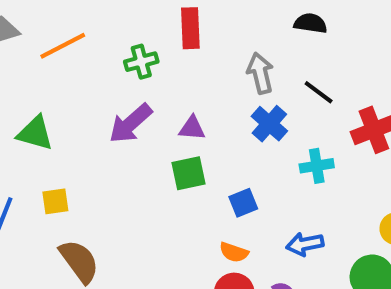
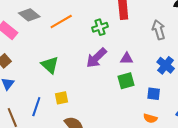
blue cross: (269, 124) -> (166, 65), moved
green triangle: (35, 133) -> (50, 65), turned 30
blue square: (243, 203) -> (154, 94), turned 32

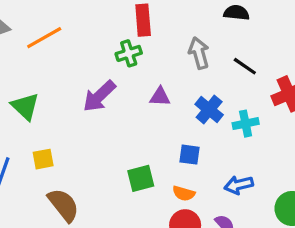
green cross: (100, 27) -> (129, 53), moved
purple triangle: (127, 59) -> (160, 97), moved
green square: (126, 81) -> (141, 178), moved

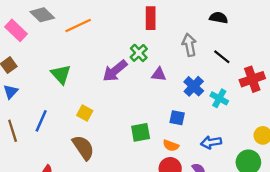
green cross: (129, 53) -> (139, 53), moved, turned -30
cyan cross: (246, 124) -> (219, 98), turned 36
yellow square: (43, 159) -> (85, 113), moved, turned 35

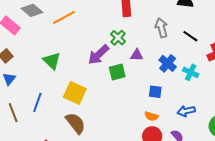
yellow square: (85, 113) -> (75, 93), size x1.6
green square: (141, 132) -> (117, 72), moved

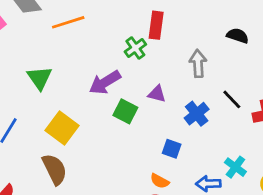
black line: (190, 36) -> (232, 99), moved
green cross: (118, 38) -> (135, 48), moved
green square: (117, 72) -> (125, 111), turned 30
cyan cross: (191, 72) -> (235, 167), moved

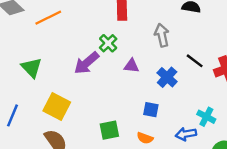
green cross: (135, 48) -> (108, 43), moved
green square: (125, 111) -> (109, 130), moved, turned -30

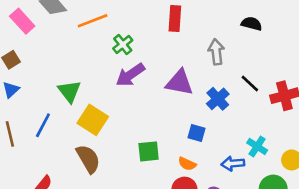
green cross: (108, 43) -> (123, 44), moved
purple triangle: (131, 66) -> (179, 83), size x1.6
green triangle: (32, 68) -> (69, 91), moved

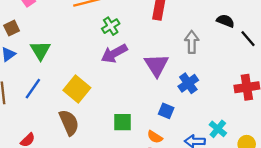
purple triangle: (179, 83) -> (156, 65), turned 40
black line: (250, 84) -> (248, 39), moved
green triangle: (69, 91) -> (40, 50), moved

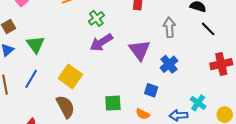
black line: (248, 39) -> (208, 29), moved

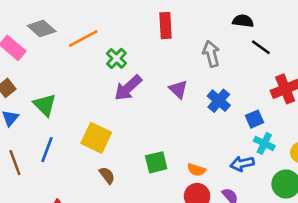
purple triangle: (140, 50) -> (178, 89), size x0.7
blue square: (151, 90) -> (255, 119), moved, turned -32
brown semicircle: (65, 107) -> (107, 175), moved, size x0.6

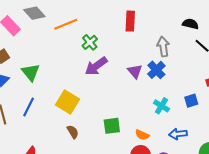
blue cross: (219, 101) -> (156, 70), moved
cyan cross: (264, 143) -> (161, 106), moved

